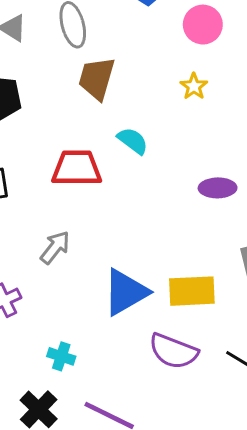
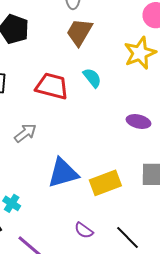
yellow star: (194, 86) -> (140, 53), size x1.8
yellow rectangle: (192, 291) -> (105, 183), turned -32
purple semicircle: (173, 351) -> (84, 230), moved, size x0.6

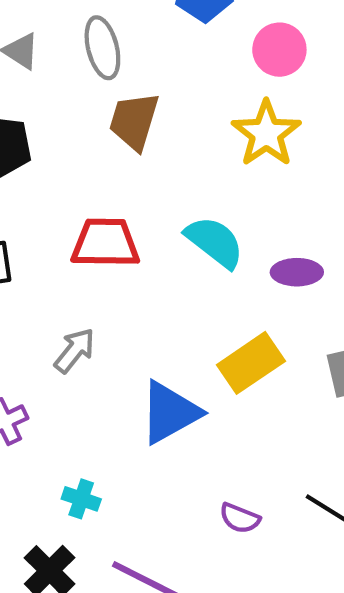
cyan semicircle: (92, 78) -> (215, 242), moved, size x1.4
yellow rectangle: (105, 183) -> (251, 363), moved

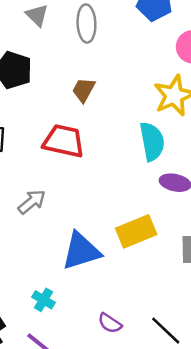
brown trapezoid: (134, 121) -> (84, 90), moved, size x0.7
cyan semicircle: (215, 242) -> (152, 142), moved, turned 30
cyan cross: (81, 499) -> (43, 300), moved

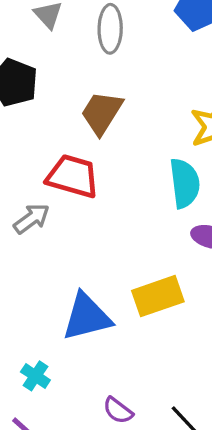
brown trapezoid: (84, 90) -> (102, 113), size x1.4
gray arrow: (32, 202) -> (32, 219), moved

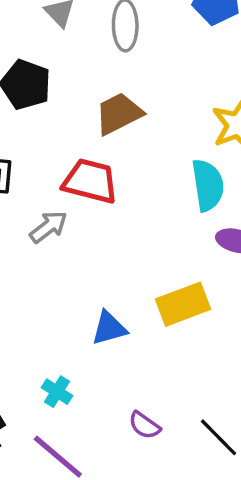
brown trapezoid: (102, 113) -> (119, 114), turned 33
blue triangle: (87, 317) -> (109, 328), size x0.7

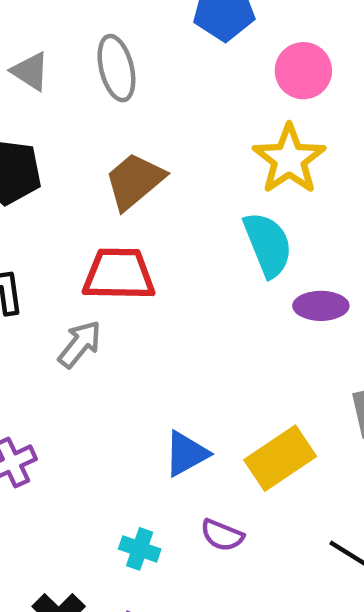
yellow rectangle: (183, 304) -> (280, 458), moved
purple semicircle: (144, 425) -> (222, 535), moved

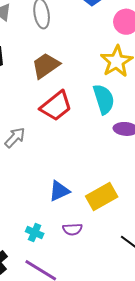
red trapezoid: (119, 274) -> (56, 106), moved, turned 136
purple semicircle: (222, 535) -> (72, 229), turned -30

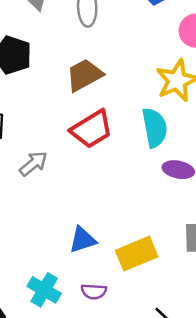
cyan cross: (35, 233) -> (44, 290), size x1.4

